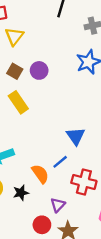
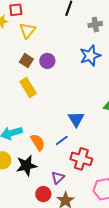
orange semicircle: (40, 174) -> (38, 142), moved
black star: (21, 193) -> (26, 166), size x1.5

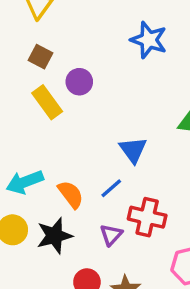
blue star: (90, 56) -> (149, 40), turned -30
purple circle: (47, 61) -> (79, 82), moved
purple triangle: (58, 178) -> (111, 235), moved

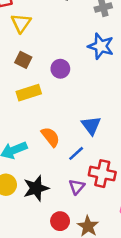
purple circle: (79, 82) -> (60, 69), moved
yellow rectangle: (47, 102) -> (29, 93), turned -70
orange semicircle: (71, 194) -> (50, 137), moved

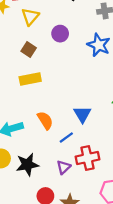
purple circle: (60, 69) -> (60, 34), moved
red cross: (102, 174) -> (87, 158), turned -30

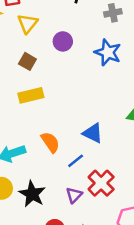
blue triangle: (82, 114) -> (93, 133), turned -30
red cross: (87, 158) -> (101, 183), turned -30
black star: (27, 165) -> (32, 194), turned -30

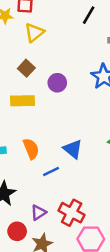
purple circle: (63, 41) -> (57, 83), moved
red cross: (101, 183) -> (72, 213), moved, turned -30
purple triangle: (74, 195) -> (38, 212), moved

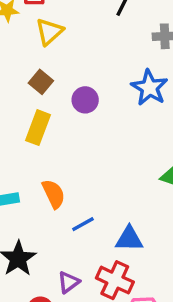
yellow rectangle: (23, 101) -> (38, 128), turned -65
blue triangle: (73, 149) -> (129, 239), moved, turned -35

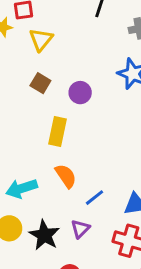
yellow rectangle: (38, 128) -> (58, 131), moved
purple triangle: (69, 282) -> (80, 229), moved

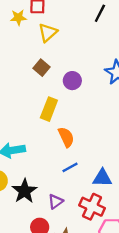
orange semicircle: (66, 176) -> (66, 137), moved
purple triangle: (80, 229) -> (56, 202), moved

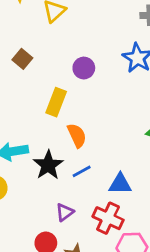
brown square: (42, 68) -> (22, 59), moved
black star: (25, 191) -> (48, 165), moved

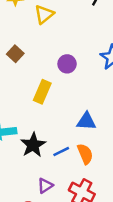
orange semicircle: (77, 135) -> (85, 154), moved
blue triangle: (120, 184) -> (86, 121), moved

